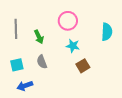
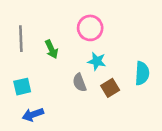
cyan semicircle: (107, 32) -> (142, 73), moved
gray semicircle: (42, 62) -> (79, 83), moved

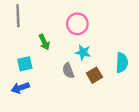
gray line: (21, 39) -> (18, 16), moved
cyan square: (22, 87) -> (25, 64), moved
blue arrow: (33, 115) -> (20, 88), moved

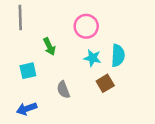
cyan semicircle: (122, 63) -> (118, 55), moved
gray semicircle: (68, 71) -> (63, 90), moved
blue arrow: (20, 88) -> (27, 109), moved

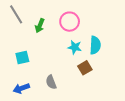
gray line: (20, 17) -> (16, 14), turned -30
green arrow: (49, 47) -> (40, 26), moved, turned 48
gray semicircle: (63, 90) -> (51, 82), moved

